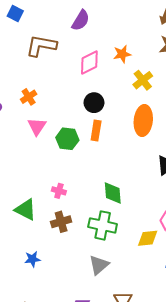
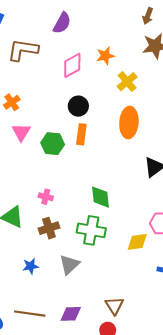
blue star: (32, 259) -> (31, 266), moved
gray triangle: (99, 265) -> (69, 265), moved

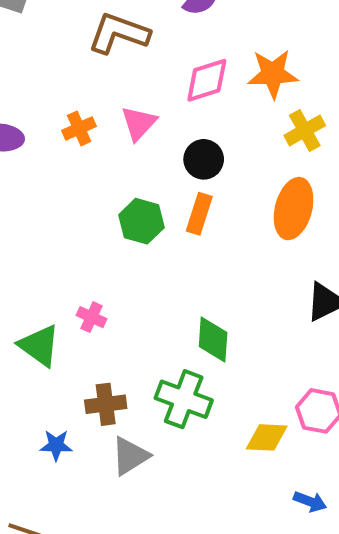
orange star: (105, 56) -> (273, 74), size x1.4
pink triangle: (21, 132) -> (139, 123), moved
pink cross: (46, 197) -> (92, 317), moved
brown cross: (49, 228) -> (106, 404), moved

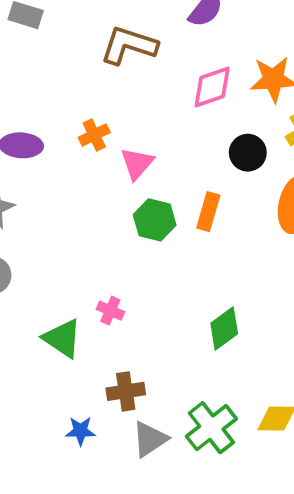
pink triangle: (139, 123) -> (137, 163), moved
black circle: (204, 159) -> (248, 153), moved
green diamond: (213, 340) -> (224, 328), turned 51
green cross: (184, 399) -> (211, 428), moved, turned 33

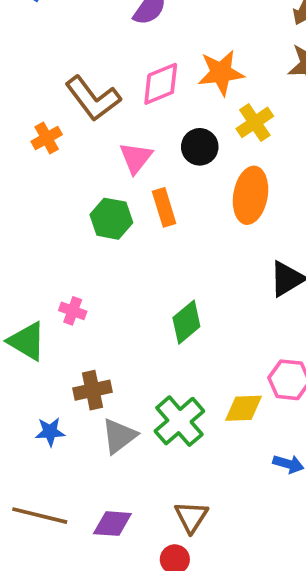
brown L-shape: (129, 45) -> (93, 98), moved, turned -142
pink triangle: (137, 163) -> (136, 158), moved
orange rectangle: (208, 212) -> (164, 207), turned -30

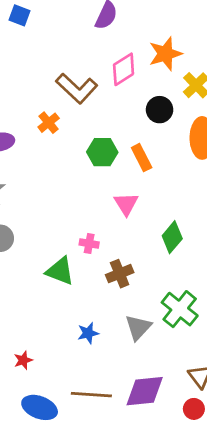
pink triangle: (136, 158) -> (126, 204), moved
green hexagon: (111, 219) -> (102, 152), moved
brown cross: (93, 390) -> (120, 274), moved
purple diamond: (112, 524) -> (145, 391), size x1.4

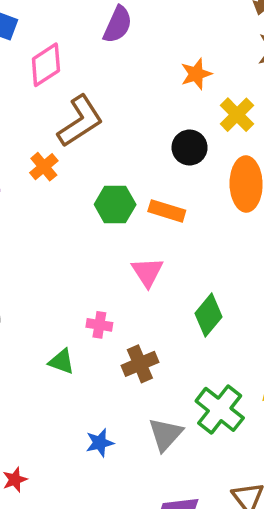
orange star: (165, 54) -> (196, 74), size x0.7
pink diamond: (124, 69) -> (46, 65), moved
brown L-shape: (77, 88) -> (80, 121), turned -75
orange rectangle: (142, 158) -> (167, 211), turned -45
green triangle: (60, 271) -> (62, 362), size x0.7

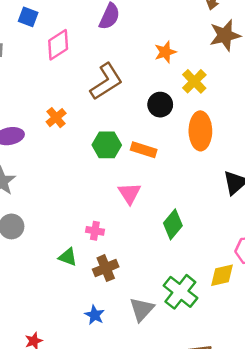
brown L-shape: (80, 121) -> (106, 82), moved
brown cross: (140, 364) -> (106, 268), moved
blue star: (100, 443) -> (95, 315), turned -30

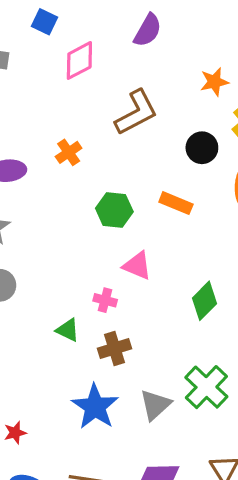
green hexagon: (107, 145) -> (114, 210), moved
pink triangle: (129, 193) -> (137, 266), moved, turned -40
blue star: (95, 315) -> (95, 407), size x1.8

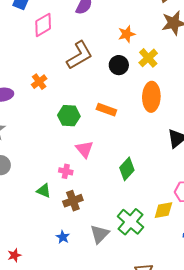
black circle: (202, 148) -> (119, 65), moved
pink triangle: (137, 266) -> (85, 149), turned 30
blue star: (95, 407) -> (63, 237), size x0.5

